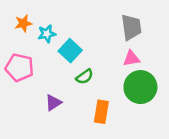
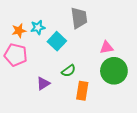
orange star: (23, 23) -> (19, 31), moved
gray trapezoid: (131, 27) -> (79, 18), moved
green semicircle: (84, 77) -> (68, 71), moved

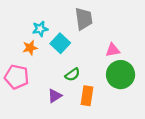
orange star: (19, 31) -> (30, 48), moved
pink pentagon: (16, 55) -> (17, 77), moved
purple triangle: (43, 83) -> (55, 96), moved

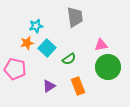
cyan square: (60, 43) -> (47, 48), moved
green semicircle: (72, 75) -> (69, 59), moved
orange rectangle: (87, 96) -> (78, 86), turned -30

